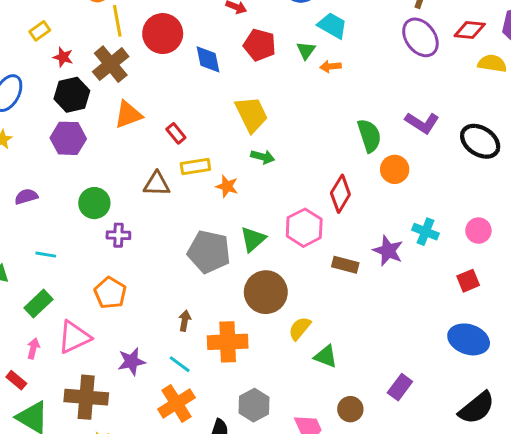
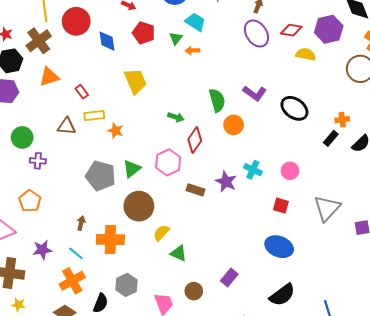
green arrow: (263, 157) -> (176, 117), moved
red square: (468, 281) -> (281, 206), turned 35

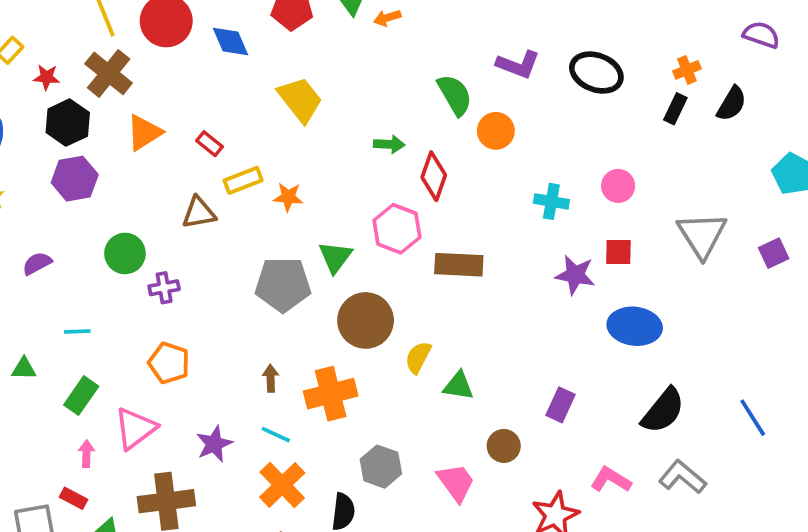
purple star: (226, 182) -> (575, 275), moved
brown rectangle: (196, 190) -> (459, 265), size x1.4

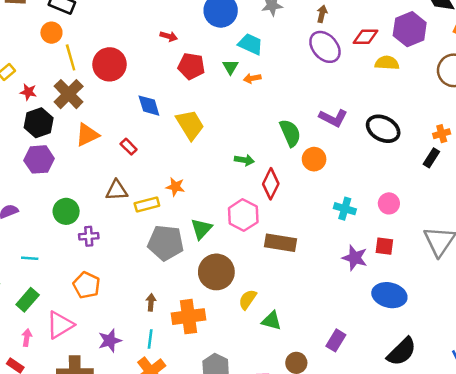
blue diamond: (231, 42) -> (149, 106), moved
yellow rectangle: (243, 180) -> (147, 204), moved
cyan line: (276, 435) -> (150, 339), turned 66

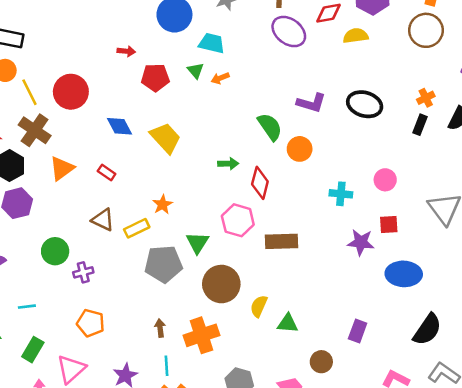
orange star: (175, 187) -> (163, 205), turned -30
brown triangle: (117, 190) -> (103, 220), turned 40

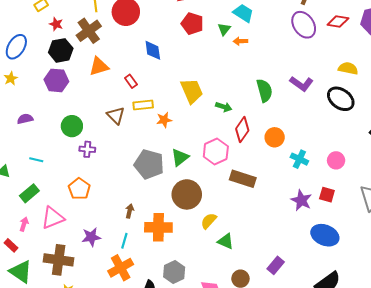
yellow semicircle: (356, 36) -> (348, 68), moved
yellow trapezoid: (166, 138) -> (192, 91), moved
orange circle: (300, 149) -> (275, 137), moved
yellow rectangle: (137, 228) -> (143, 105), moved

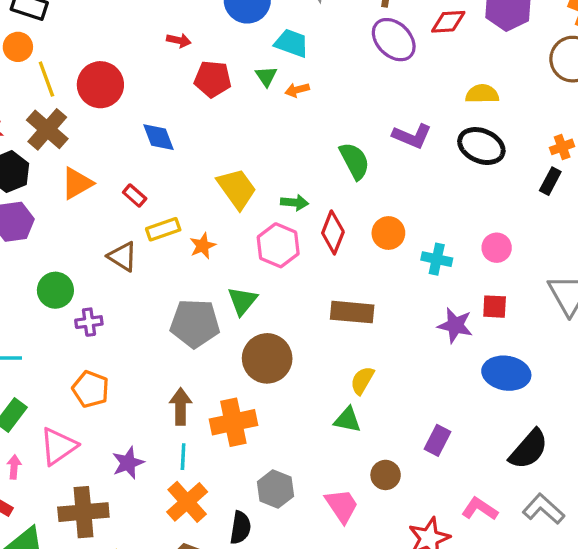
pink hexagon: (216, 151) -> (278, 245), moved
brown arrow: (130, 211) -> (181, 406), size x1.5
yellow semicircle: (209, 221) -> (362, 380), moved

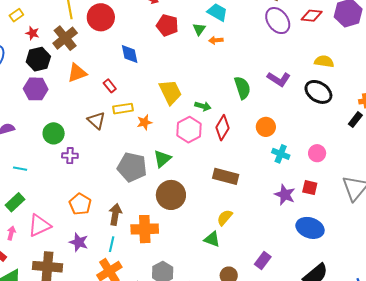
orange circle: (388, 233) -> (266, 127), moved
orange pentagon: (91, 389) -> (80, 204), moved
purple star: (128, 463) -> (79, 242), turned 30

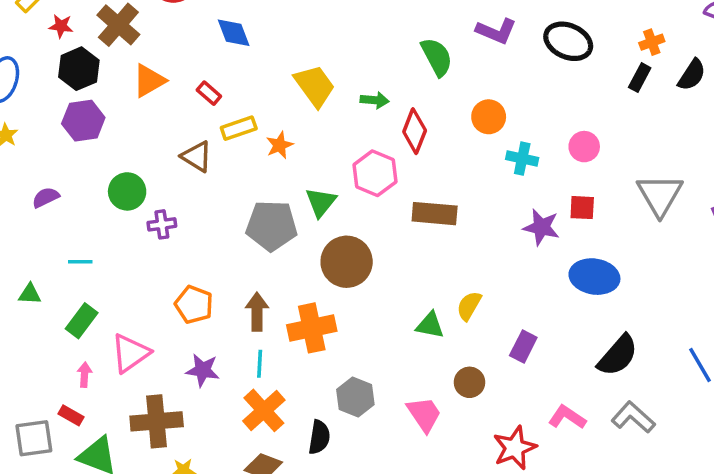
pink hexagon: (189, 130) -> (375, 173), moved
yellow semicircle: (225, 218) -> (469, 306), moved

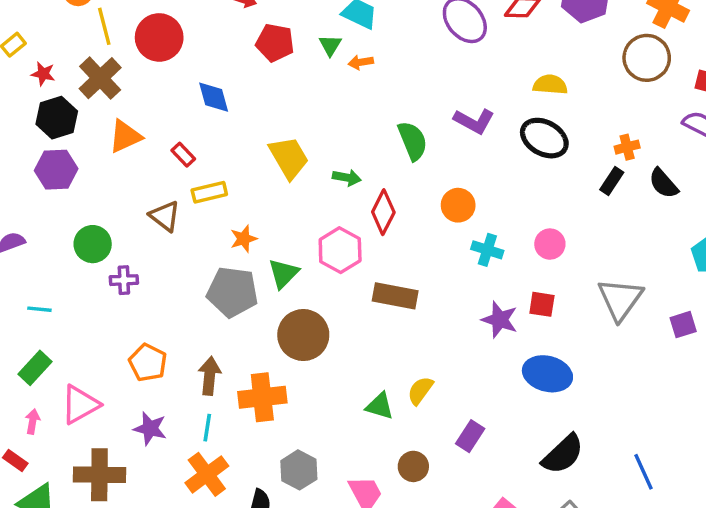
black semicircle: (692, 75) -> (664, 183), turned 100
orange star: (280, 145) -> (244, 239), moved

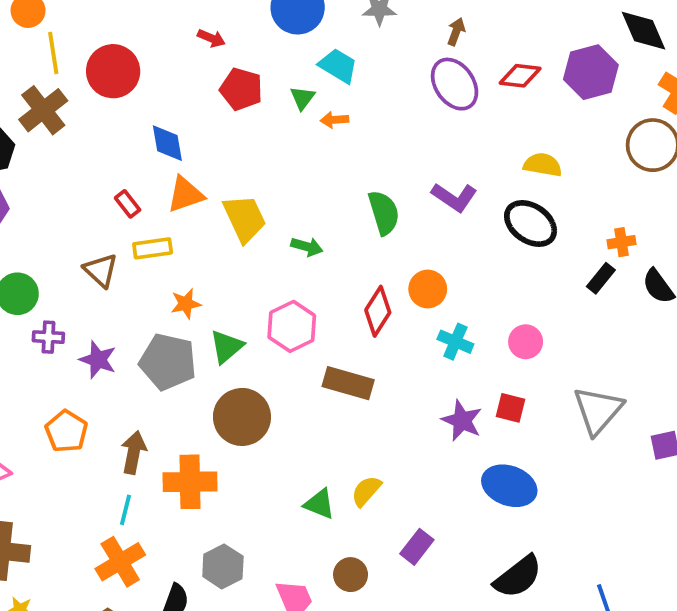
orange triangle: (125, 136) -> (185, 194), moved
red diamond: (383, 212) -> (378, 311), moved
purple star: (150, 429) -> (98, 360), moved

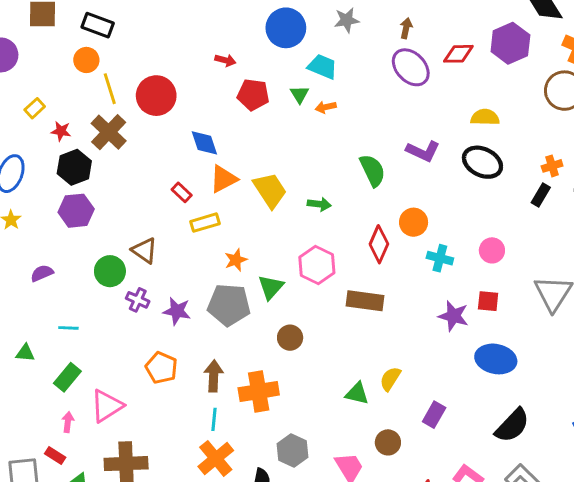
brown triangle: (101, 270) -> (144, 251), moved
purple cross: (48, 337) -> (138, 300), turned 30
brown circle: (242, 417) -> (290, 338), size x0.6

